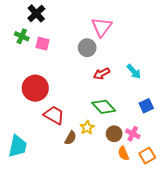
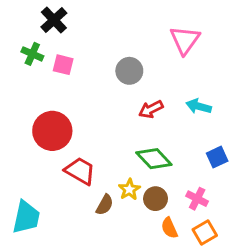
pink triangle: (102, 27) -> (185, 40), moved
cyan arrow: (134, 72) -> (199, 106), turned 147
brown circle: (114, 134) -> (156, 199), moved
orange semicircle: (123, 153) -> (169, 228), moved
orange square: (147, 156) -> (205, 233), moved

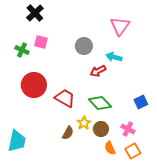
green cross: (32, 54) -> (22, 50), moved
cyan arrow: (199, 106) -> (114, 57), moved
red trapezoid: (80, 171) -> (65, 98), moved

